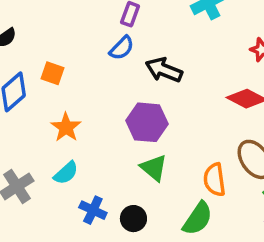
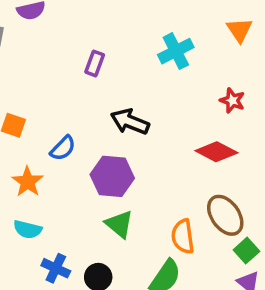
blue semicircle: (122, 48) -> (63, 148), moved
cyan semicircle: (66, 173) -> (28, 229), turned 56

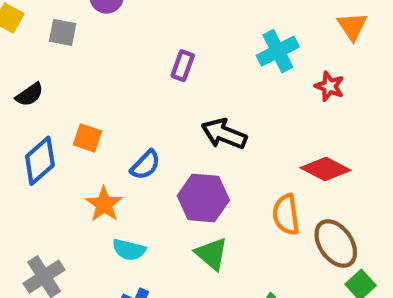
red star: (232, 101) -> (330, 86), moved
cyan semicircle: (28, 229) -> (129, 250), moved
orange semicircle: (183, 236) -> (286, 215), moved

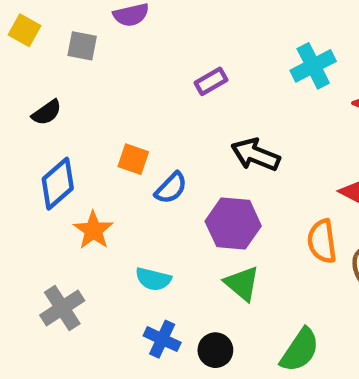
purple rectangle: (183, 66) -> (211, 81), turned 40
orange square: (88, 138) -> (133, 159), moved
orange star: (104, 204) -> (93, 230), moved

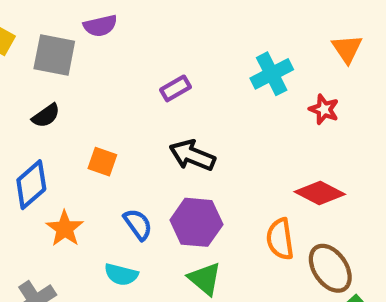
gray square: (82, 46) -> (54, 55), size x1.5
black semicircle: (47, 113) -> (46, 116), moved
black arrow: (255, 155) -> (192, 155), moved
blue semicircle: (171, 188) -> (138, 224), moved, turned -80

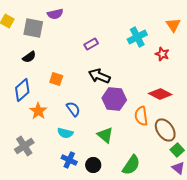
purple hexagon: (196, 222) -> (114, 99), moved

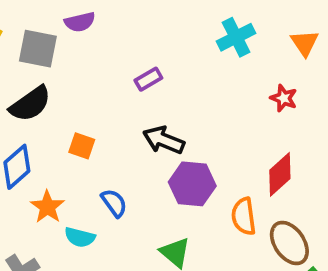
cyan cross: (137, 37) -> (236, 37), moved
black semicircle: (29, 57) -> (30, 104), size x1.6
red diamond: (160, 94) -> (280, 174), turned -70
cyan semicircle: (65, 133) -> (80, 237), moved

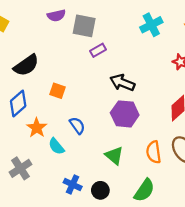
gray square: (38, 49) -> (84, 26), moved
black arrow: (164, 140) -> (122, 83), moved
orange semicircle: (244, 216) -> (154, 152), moved
cyan semicircle: (80, 237) -> (56, 146), turned 36

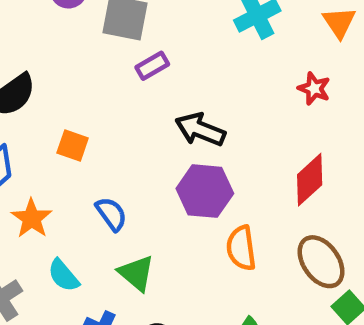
cyan semicircle: (56, 146) -> (63, 275), moved
orange semicircle: (154, 152) -> (241, 248), moved
green triangle: (114, 156) -> (136, 273), moved

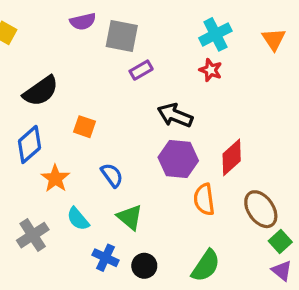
red star: (314, 89) -> (211, 70), moved
red diamond: (310, 180) -> (232, 157), moved

